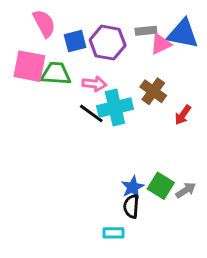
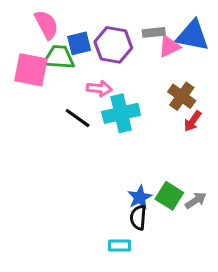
green trapezoid: (56, 74) -> (59, 57), moved
brown cross: (153, 91) -> (182, 96), moved
black line: (91, 113) -> (78, 118), moved

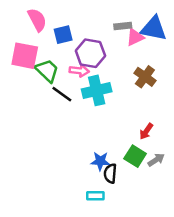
purple hexagon: (113, 45) -> (90, 53), moved
green trapezoid: (59, 57) -> (47, 71), moved, turned 40
red arrow: (193, 121) -> (146, 131), moved
blue star: (140, 197) -> (100, 161), moved, turned 30

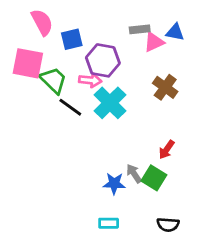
blue triangle: (154, 28) -> (175, 32), size x0.6
cyan cross: (97, 90) -> (110, 103), turned -32
gray arrow: (156, 160) -> (134, 174), moved, turned -91
black semicircle: (110, 174) -> (168, 225), moved, turned -90

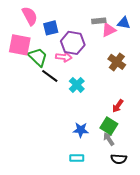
cyan cross: (110, 103) -> (77, 85), moved, size x0.7
gray arrow: (134, 174) -> (109, 139), moved

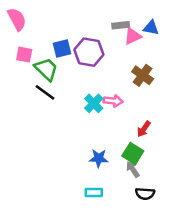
pink semicircle: (30, 16) -> (17, 19), moved
blue square: (51, 28) -> (62, 48), moved
pink square: (20, 45) -> (24, 55), size x0.6
pink arrow: (64, 57) -> (113, 101), moved
black line: (50, 76) -> (45, 92), moved

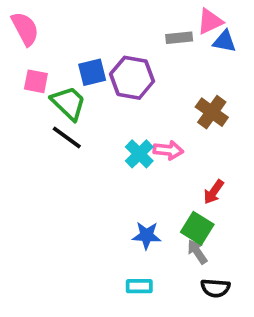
pink triangle: (133, 36) -> (210, 21), moved

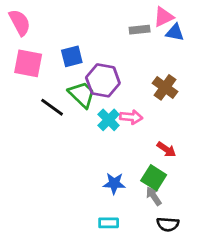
purple hexagon: (132, 78) -> (103, 80), moved
pink square: (36, 81) -> (28, 63), size x1.5
green trapezoid: (69, 103) -> (82, 94), moved
red arrow: (214, 192) -> (166, 150), turned -90

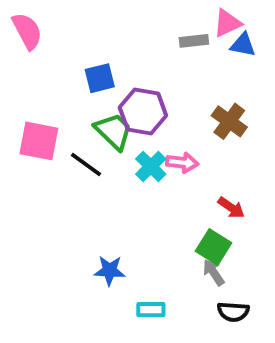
pink square: (28, 63) -> (39, 141), moved
black line: (52, 107) -> (86, 164), moved
blue star: (114, 183) -> (110, 270), moved

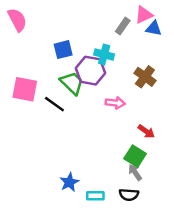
gray rectangle: (194, 41) -> (123, 26), turned -49
cyan cross: (151, 166) -> (104, 54), moved, turned -30
blue star: (110, 270) -> (69, 182), moved, turned -30
black semicircle: (233, 312) -> (129, 195), moved

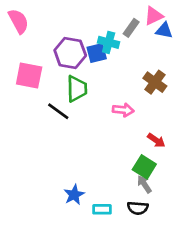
blue square: (63, 50) -> (97, 53), moved
cyan cross: (104, 54) -> (109, 42), moved
purple hexagon: (90, 71) -> (70, 53), moved
green trapezoid: (72, 83) -> (77, 89), turned 45
pink square: (25, 89) -> (29, 76), moved

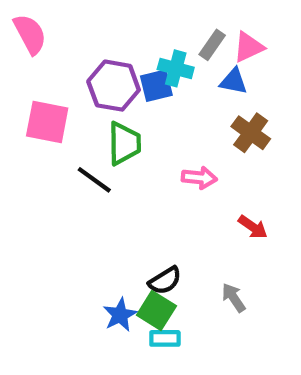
pink triangle: (154, 16) -> (249, 47), moved
blue triangle: (164, 30) -> (234, 81), moved
green square: (144, 167) -> (156, 311), moved
black semicircle: (138, 208) -> (165, 281), moved, turned -36

